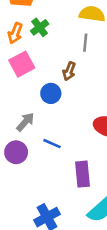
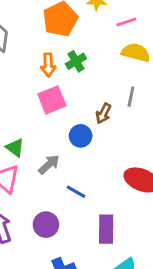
orange arrow: (15, 33) -> (48, 65), turned -30
gray line: (85, 43) -> (131, 97), moved
purple circle: (16, 152) -> (46, 225), moved

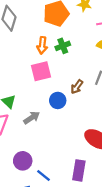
blue line: (76, 192) -> (43, 176), moved
purple rectangle: (106, 229) -> (79, 170), moved

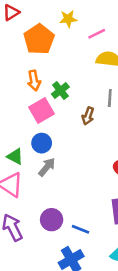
green cross: (63, 46) -> (60, 90), moved
blue circle: (58, 100) -> (42, 143), moved

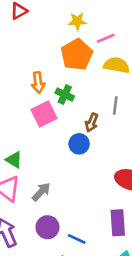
orange pentagon: (39, 39) -> (77, 55), moved
green cross: (60, 90) -> (65, 95), turned -30
blue circle: (42, 143) -> (79, 144), moved
gray arrow: (47, 167) -> (41, 192), moved

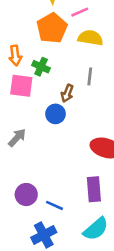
pink square: (44, 114) -> (21, 86), turned 35
gray arrow: (41, 192) -> (17, 138), moved

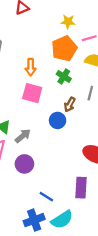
green cross: (41, 67) -> (64, 76), moved
purple circle: (26, 195) -> (24, 164), moved
cyan semicircle: (96, 229) -> (62, 220), moved

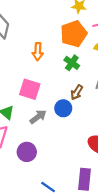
pink square: (32, 93) -> (30, 89), moved
gray arrow: (23, 136) -> (38, 117), moved

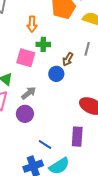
green cross: (72, 63) -> (43, 44), moved, turned -32
gray arrow: (38, 117) -> (29, 93), moved

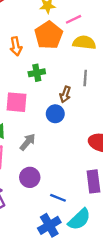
orange arrow: (32, 24) -> (16, 46), moved
green cross: (43, 44) -> (37, 73), moved
purple circle: (25, 114) -> (30, 177), moved

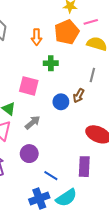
brown arrow: (65, 94) -> (79, 96), moved

